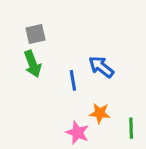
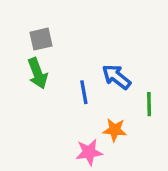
green line: (131, 128) -> (149, 104), moved
pink star: (77, 133) -> (89, 152), turned -30

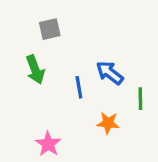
gray square: (41, 39) -> (50, 29), moved
pink star: (89, 152) -> (48, 144), moved, turned -30

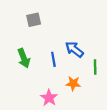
green arrow: (35, 70) -> (24, 58), moved
pink star: (48, 144) -> (49, 98), moved

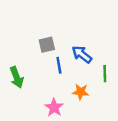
gray square: (34, 20) -> (47, 45), moved
green arrow: (24, 58) -> (17, 77), moved

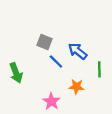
gray square: (47, 45) -> (45, 42), turned 35
blue line: (59, 65) -> (56, 61), turned -35

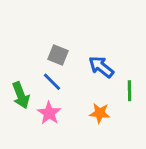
blue line: (56, 61) -> (52, 82), moved
pink star: (51, 101) -> (49, 113), moved

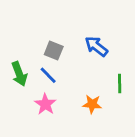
blue arrow: (101, 67) -> (96, 46), moved
green arrow: (21, 95) -> (19, 74), moved

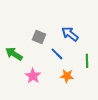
green arrow: (19, 74) -> (14, 54), turned 144
blue line: (48, 75) -> (57, 54), moved

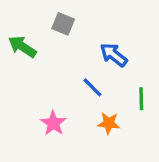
gray square: (39, 37) -> (63, 24), moved
green arrow: (14, 54) -> (22, 47), moved

